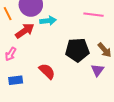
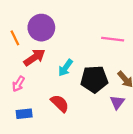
cyan arrow: (48, 21) -> (65, 68), moved, turned 133

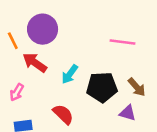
red arrow: (34, 57) -> (35, 63), turned -110
purple triangle: (117, 102) -> (128, 113), turned -49

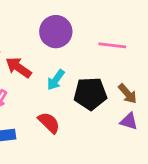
purple circle: (43, 29) -> (56, 32), moved
purple triangle: (128, 113) -> (129, 121), moved

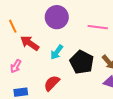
black pentagon: (90, 94) -> (82, 62), turned 30
red semicircle: (49, 123) -> (52, 83), turned -90

